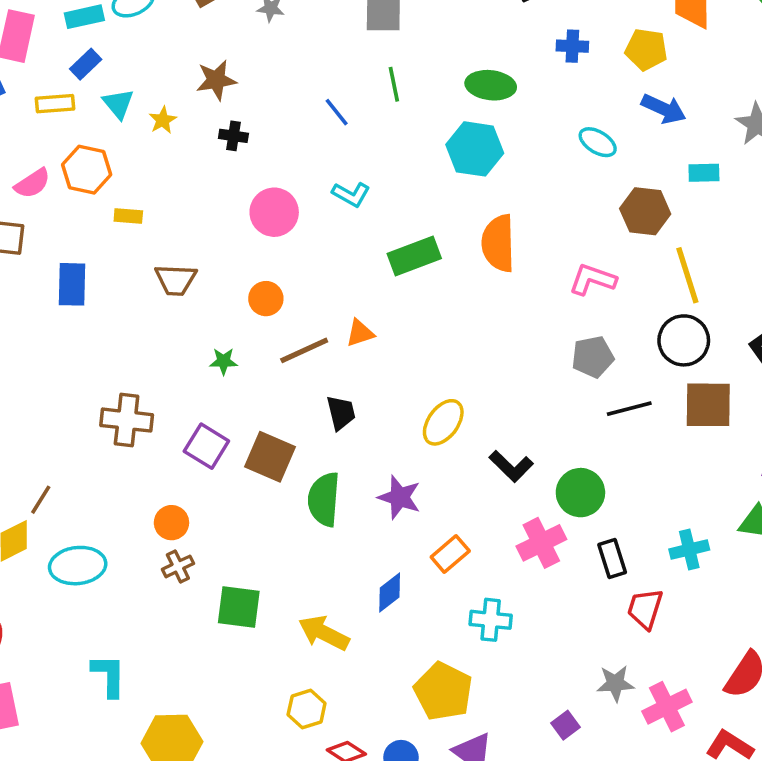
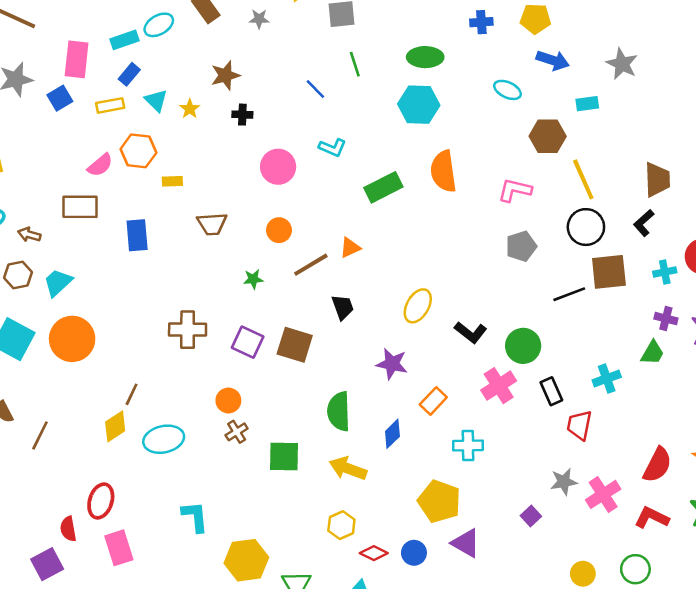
black line: (629, 409) -> (569, 294), moved
green semicircle: (324, 499) -> (339, 411), moved

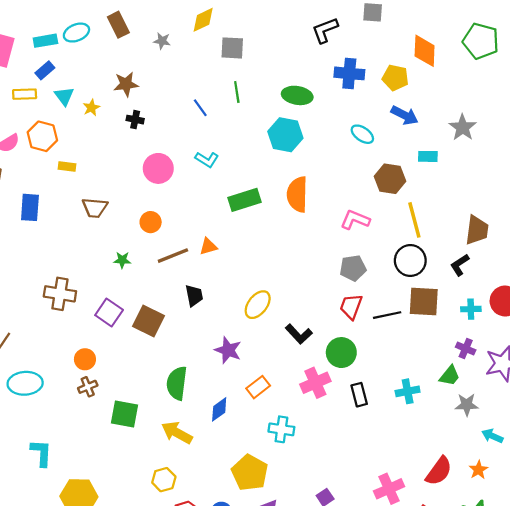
blue cross: (481, 22) -> (349, 73), size x1.5
red trapezoid: (579, 425) -> (351, 307), moved
gray star: (564, 482) -> (467, 405), moved

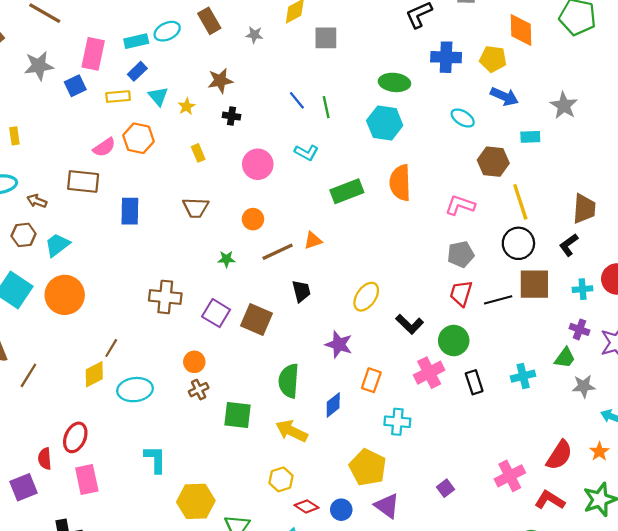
green line: (237, 92) -> (326, 107), moved
yellow rectangle: (67, 166) -> (198, 153), moved, turned 63
orange rectangle: (258, 387) -> (371, 380), turned -30

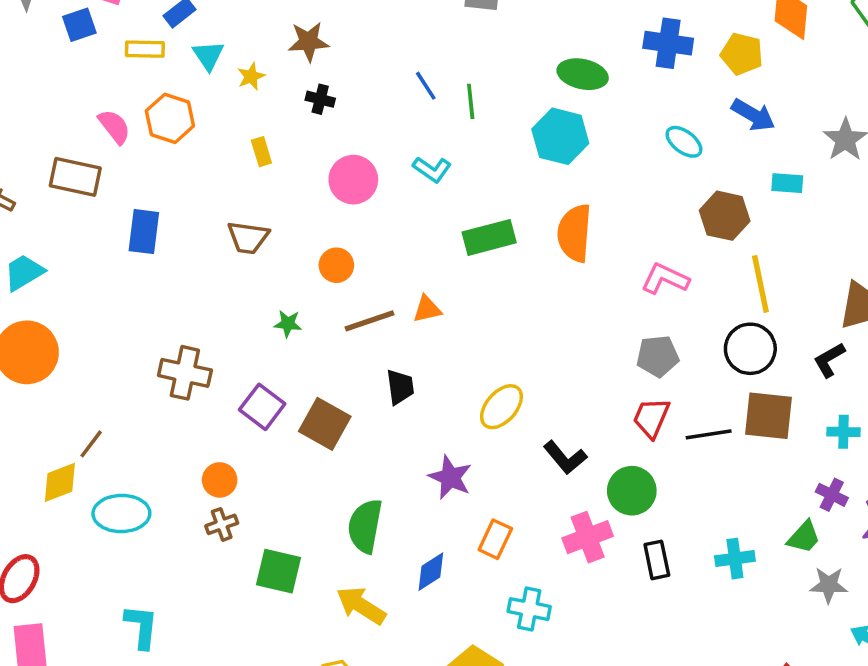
pink semicircle: (104, 147) -> (114, 127), turned -100

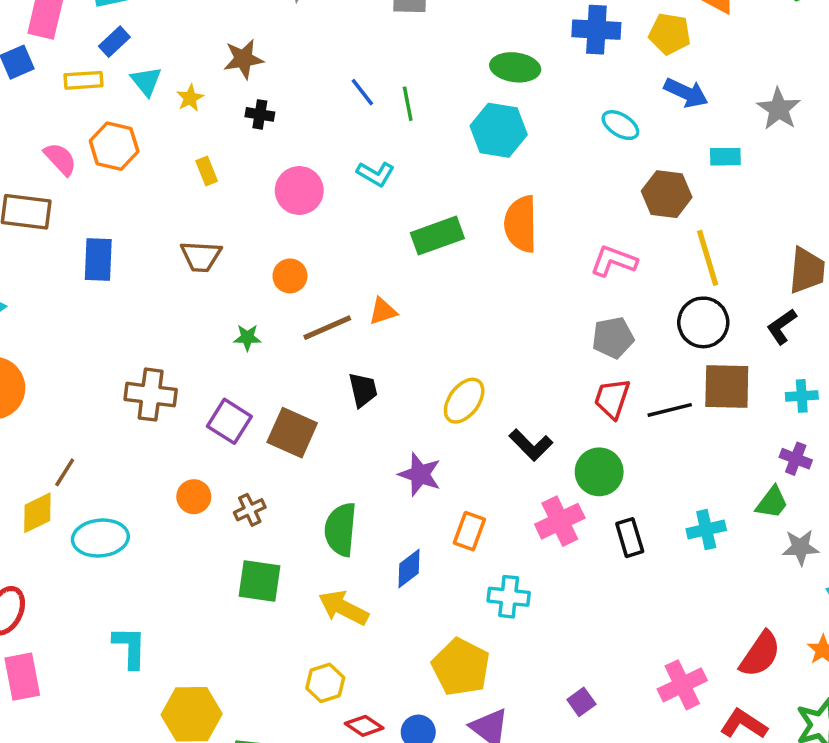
brown cross: (222, 524) -> (250, 510), moved

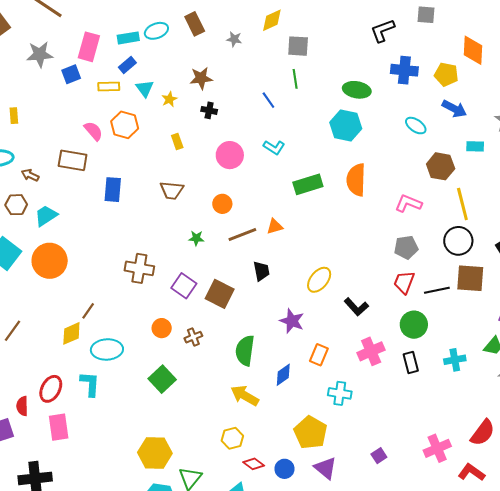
green line: (408, 104) -> (295, 79), moved
green circle: (599, 472) -> (414, 325), moved
green square: (259, 581) -> (162, 379), moved, turned 36
cyan L-shape: (130, 647) -> (90, 384), moved

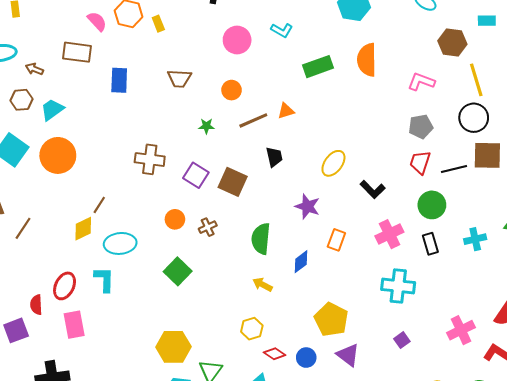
yellow rectangle: (177, 141) -> (158, 24), moved
cyan cross: (340, 393) -> (398, 286), moved, size x1.4
yellow arrow: (245, 396) -> (262, 285), size x0.7

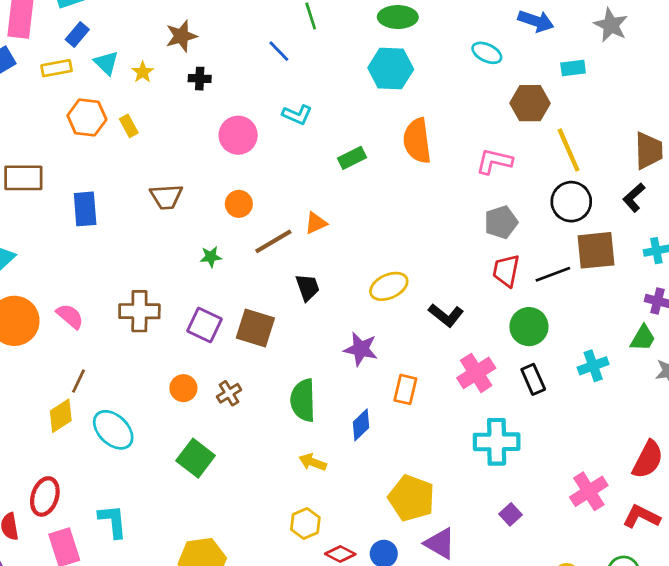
pink semicircle: (97, 21) -> (70, 316), moved
green rectangle: (318, 67) -> (352, 158), size x0.7
yellow ellipse: (333, 163) -> (389, 286), turned 36
cyan ellipse: (120, 243) -> (113, 430), turned 56
cyan L-shape: (104, 279) -> (113, 521), moved

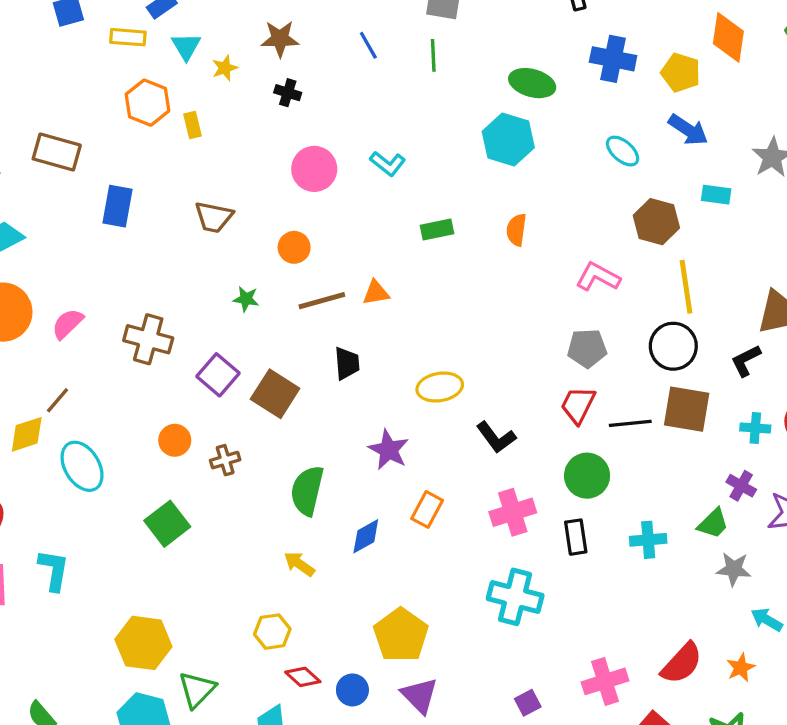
blue line: (279, 51) -> (368, 45), moved
orange semicircle: (417, 141) -> (516, 230), size x0.6
pink semicircle: (70, 316) -> (67, 324), turned -100
purple square: (510, 514) -> (528, 703), moved

